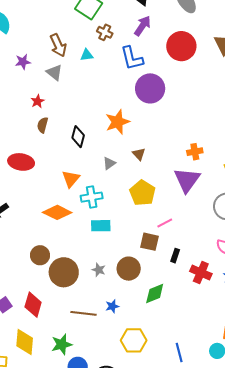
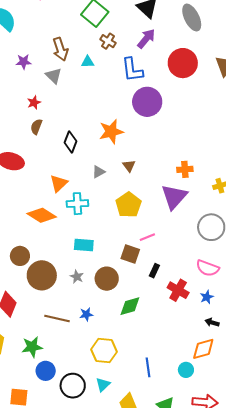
cyan rectangle: (101, 226) -> (84, 245), moved

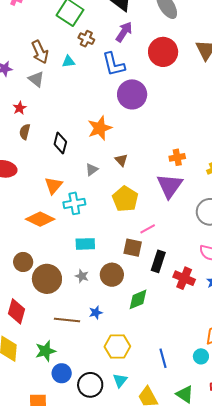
black rectangle: (154, 271) -> (158, 261), size x1.5

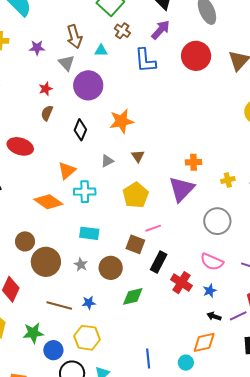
purple circle: (132, 94) -> (88, 85), moved
yellow hexagon: (117, 346) -> (87, 338), moved
blue circle: (62, 373) -> (53, 350), moved

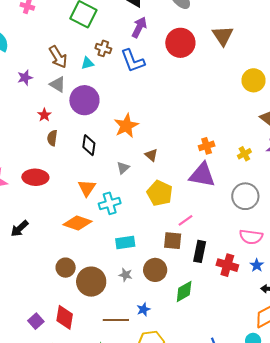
brown cross: (122, 31) -> (103, 48), moved
purple triangle: (182, 189) -> (202, 175), turned -48

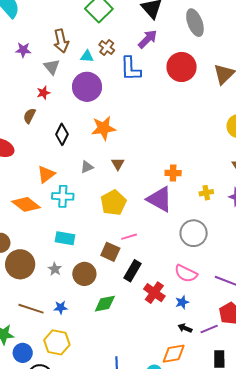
purple circle: (84, 100) -> (87, 87), moved
red star: (44, 115) -> (43, 93), moved

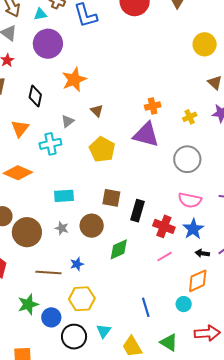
orange triangle: (46, 174) -> (20, 128), moved
cyan cross: (63, 196) -> (50, 144), moved
pink line: (129, 237) -> (165, 257), moved
blue star: (182, 302) -> (193, 229), size x1.5

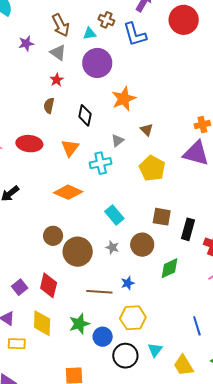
cyan rectangle: (64, 196) -> (114, 215), turned 54

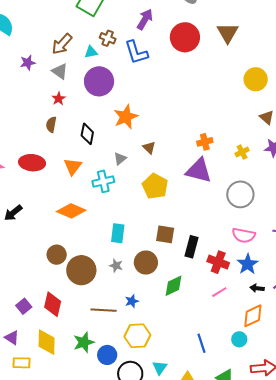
brown arrow: (61, 25) -> (62, 44), turned 70
cyan rectangle: (114, 215) -> (118, 233), turned 48

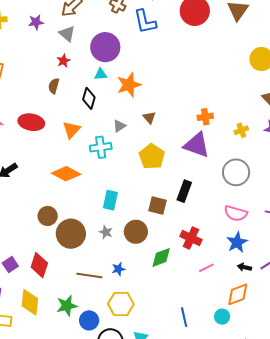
cyan triangle: (91, 52) -> (101, 74), moved
black rectangle: (192, 247) -> (184, 191), moved
red cross: (218, 262) -> (191, 238), moved

